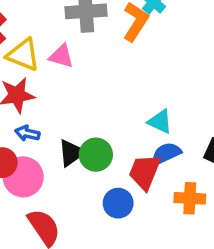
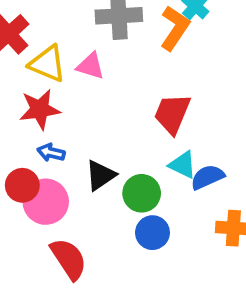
cyan triangle: (160, 122) -> (183, 165), moved
green circle: (96, 155) -> (142, 193), moved
red trapezoid: (145, 172) -> (172, 114), moved

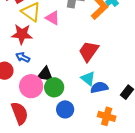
black triangle: (101, 175) -> (45, 74), turned 30
green circle: (142, 193) -> (54, 87), moved
pink circle: (46, 202) -> (31, 86), moved

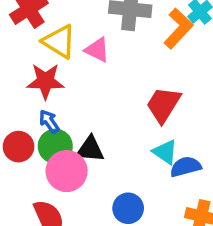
blue arrow: (23, 57) -> (49, 121), turned 32
green circle: (54, 87) -> (55, 146), moved

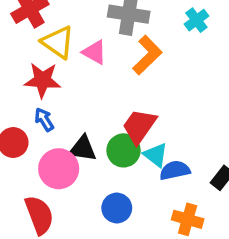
orange L-shape: (178, 28) -> (147, 55), moved
red trapezoid: (163, 105) -> (139, 126), moved
green circle: (55, 146) -> (124, 150), moved

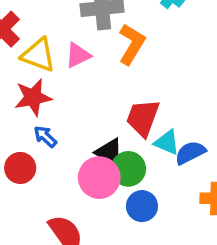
pink triangle: (95, 52) -> (78, 55), turned -40
black triangle: (83, 149) -> (109, 152), moved, turned 36
green circle: (124, 150) -> (128, 169), moved
pink circle: (59, 169) -> (99, 178), moved

